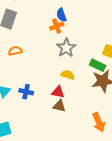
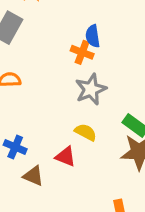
orange cross: (57, 26) -> (82, 52), turned 32
brown triangle: (59, 106) -> (33, 176), moved

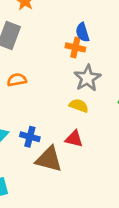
yellow semicircle: (86, 132) -> (79, 106), moved
brown triangle: (33, 176) -> (49, 159), size x1.5

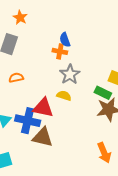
blue cross: (30, 137) -> (28, 121), size x1.6
red triangle: (74, 139) -> (43, 108), moved, size x1.5

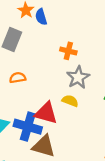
blue semicircle: (65, 40) -> (41, 17), moved

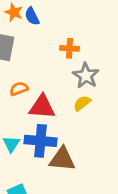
yellow semicircle: (70, 101) -> (82, 103), turned -49
red triangle: (46, 113) -> (42, 107), moved

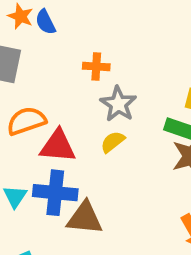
orange semicircle: (19, 89) -> (26, 121), size x1.5

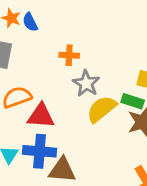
yellow semicircle: (113, 142) -> (102, 109), moved, size x1.6

